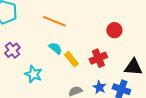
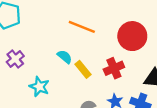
orange line: (54, 21) -> (82, 27), moved
red circle: (114, 30) -> (132, 36), size x1.6

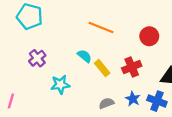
red circle: (132, 36) -> (149, 36), size x0.7
cyan star: (39, 87) -> (60, 85), turned -30

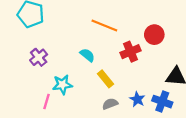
red cross: (132, 67) -> (130, 52), moved
yellow rectangle: (102, 68) -> (106, 79), moved
pink line: (11, 101) -> (47, 102), moved

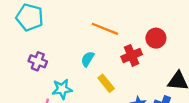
cyan semicircle: (87, 55) -> (88, 59), turned -98
purple cross: (39, 57) -> (38, 61), turned -30

